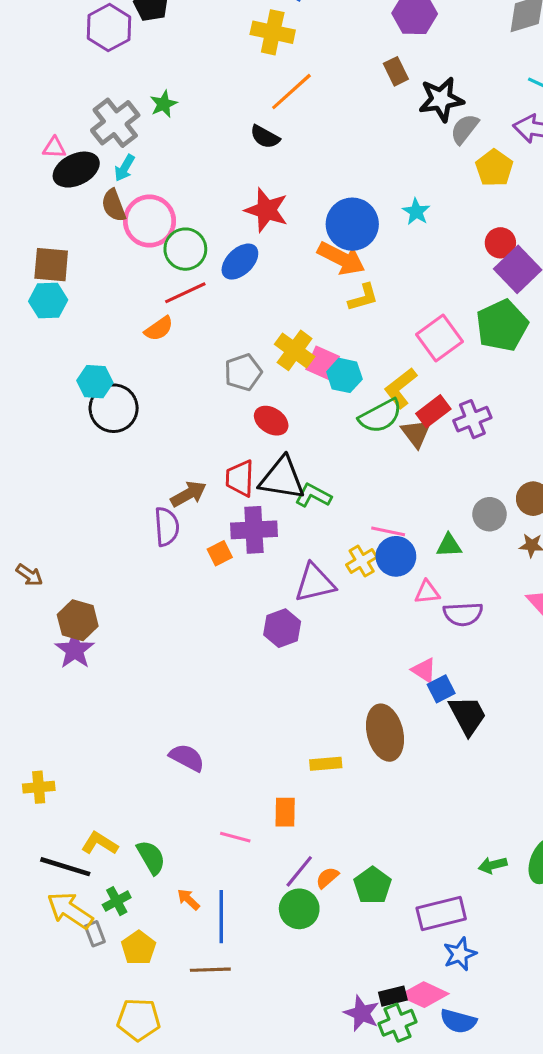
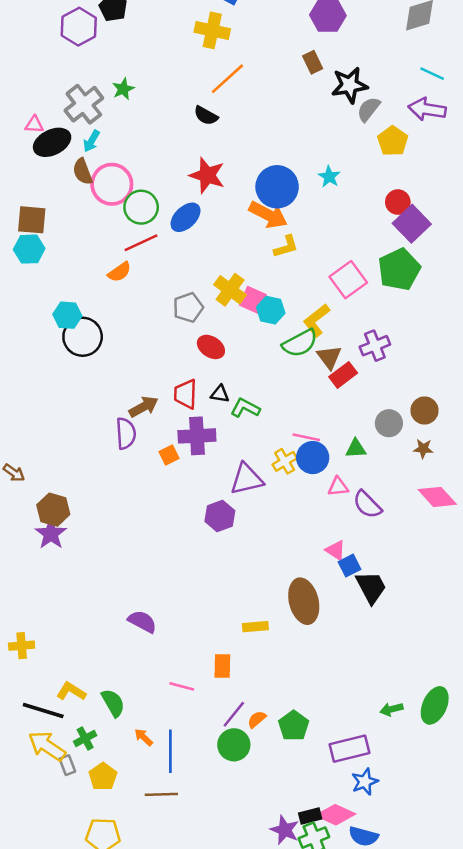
red rectangle: (433, 411) -> (343, 375), moved
black triangle: (282, 478) -> (220, 394), size x0.5
purple semicircle: (463, 614) -> (367, 505), turned 48

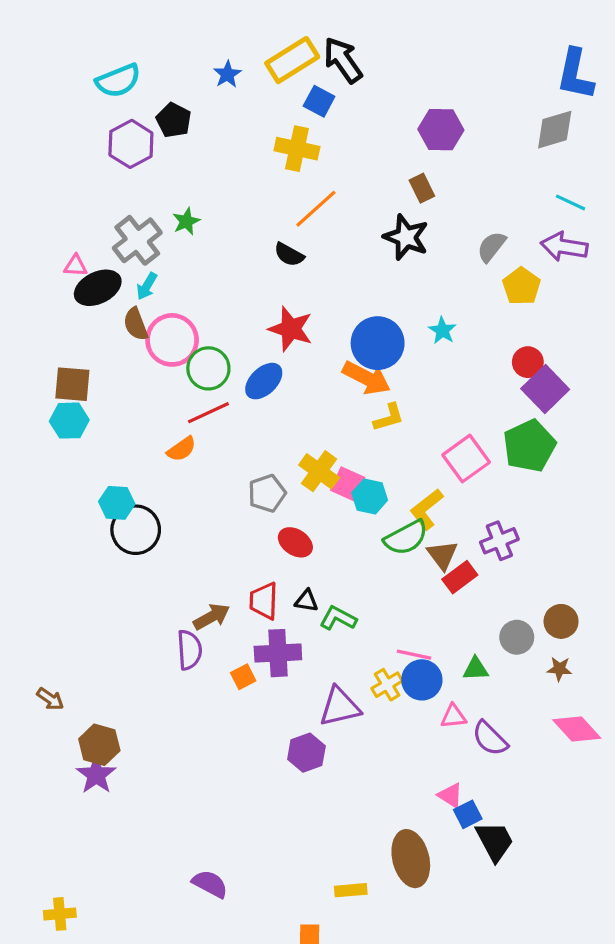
black star: (350, 85) -> (406, 237), moved, turned 30

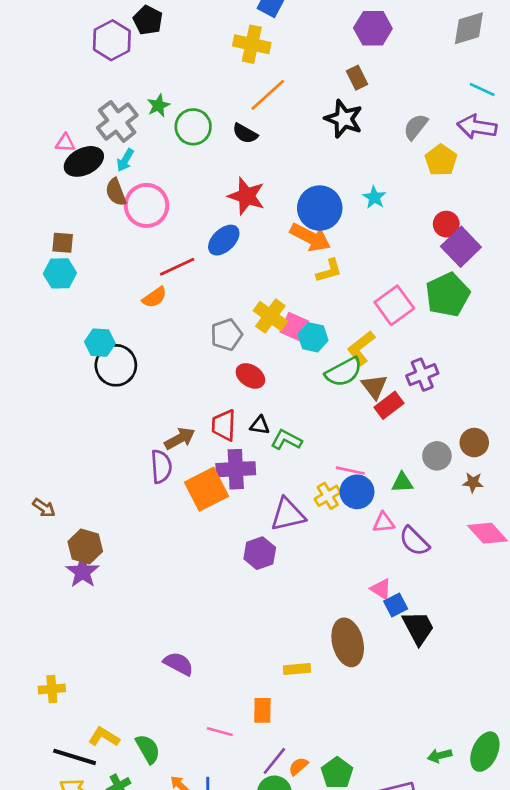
green circle: (208, 368) -> (193, 127), moved
brown square: (72, 384) -> (63, 243), size x0.7
orange square: (243, 677) -> (206, 489), size x2.0

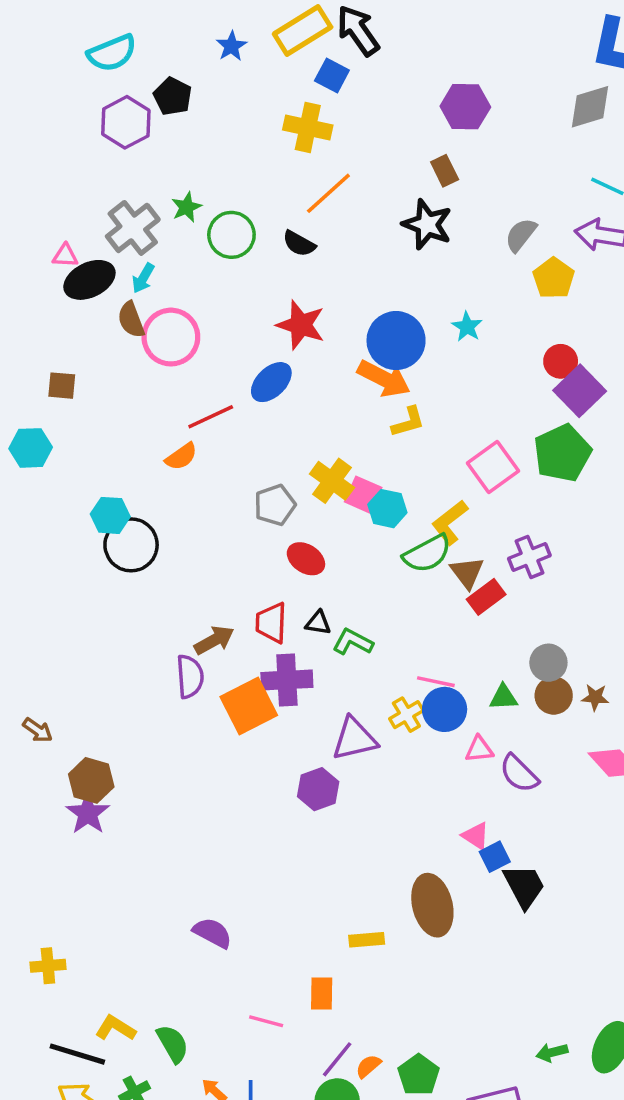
cyan hexagon: (60, 273) -> (31, 448), moved
brown circle: (474, 443) -> (554, 696), moved

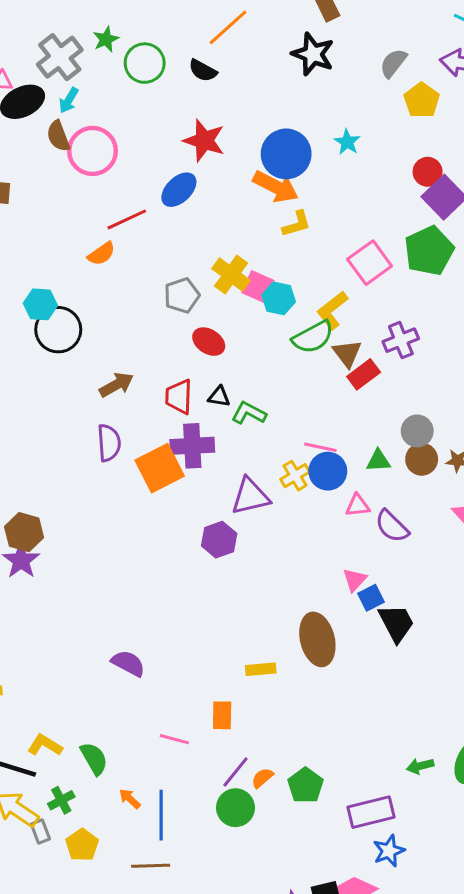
brown arrow: (214, 640) -> (116, 385), moved
pink triangle: (476, 836) -> (355, 580), turned 40

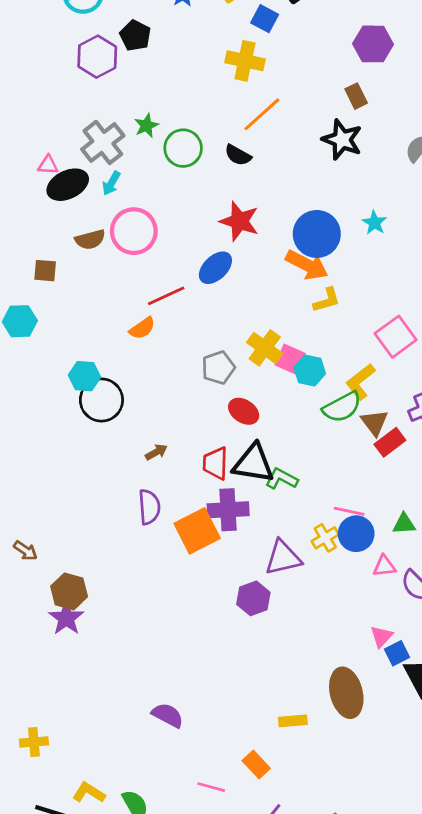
brown semicircle: (58, 136) -> (90, 240), moved, turned -84
brown arrow: (116, 385) -> (156, 452), size x0.7
black triangle: (219, 397) -> (253, 463), size x2.0
orange rectangle: (222, 715) -> (256, 764), turned -44

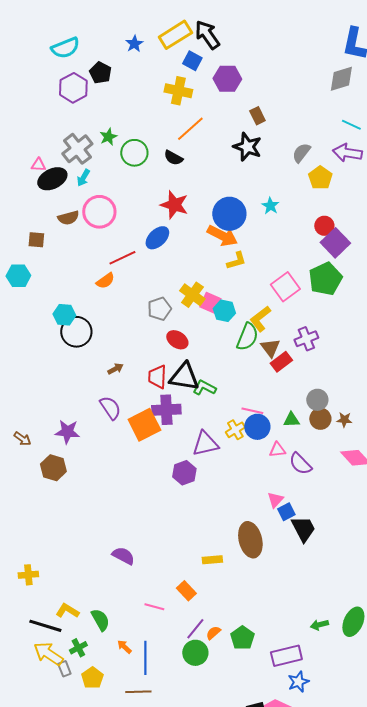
purple hexagon: (373, 44) -> (227, 79), moved
green semicircle: (342, 407) -> (247, 337), turned -40
purple semicircle: (149, 507) -> (110, 408), turned -30
purple star: (66, 618) -> (67, 432), moved, turned -30

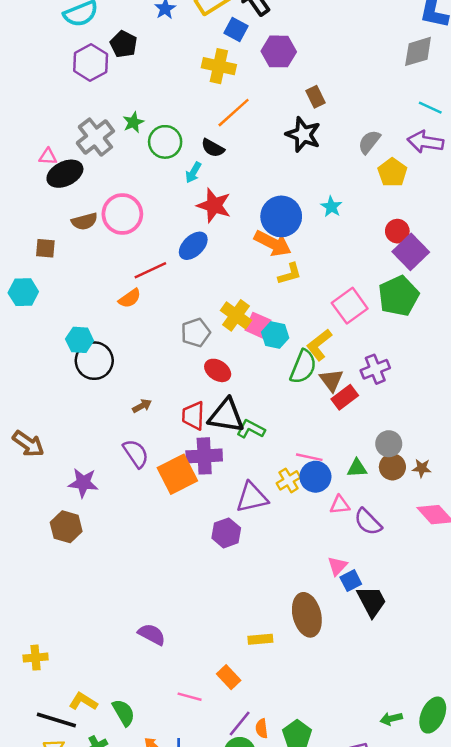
cyan arrow: (83, 178) -> (193, 172), moved
brown arrow: (22, 439) -> (28, 444), moved, size x1.5
orange semicircle: (213, 633) -> (262, 728), turned -56

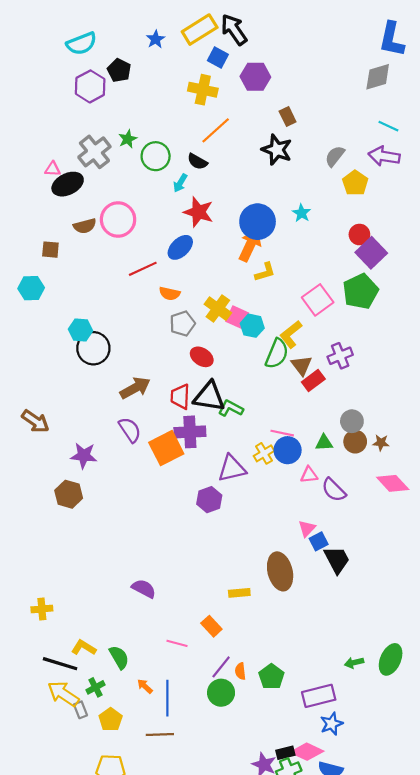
orange arrow: (273, 243) -> (250, 245), turned -92
orange semicircle: (130, 298) -> (170, 294), moved, turned 48
brown arrow: (142, 406) -> (135, 388), size x1.8

